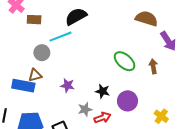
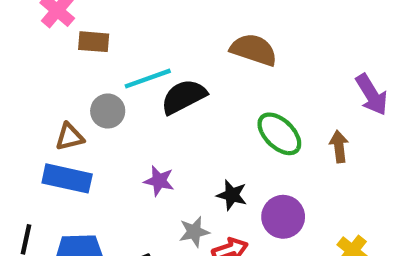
black semicircle: (76, 16) -> (184, 97), moved
brown semicircle: (147, 19) -> (254, 50), moved
brown triangle: (35, 75) -> (70, 137), moved

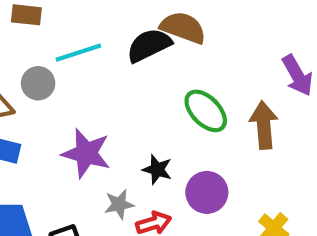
black semicircle: (184, 97) -> (149, 45), moved
brown arrow: (339, 146) -> (264, 125), size x1.5
purple star: (159, 181) -> (86, 153), size x1.6

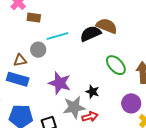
purple circle: (207, 192) -> (131, 103), moved
gray star: (119, 204) -> (74, 107), size x1.6

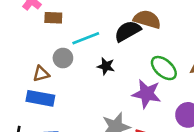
purple star: (60, 83) -> (147, 94), moved
black star: (92, 92) -> (106, 66), moved

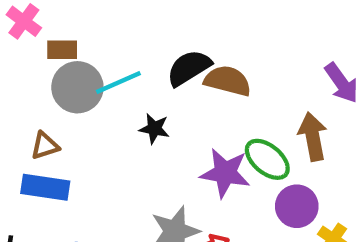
brown semicircle: (147, 19) -> (228, 81), moved
gray circle: (63, 58) -> (77, 87), moved, size x1.5
green ellipse: (164, 68) -> (267, 159), moved

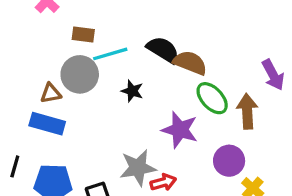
brown rectangle: (62, 50) -> (83, 34), moved
black semicircle: (189, 68) -> (163, 50), turned 56
gray circle: (77, 87) -> (80, 74), moved
green ellipse: (267, 159) -> (212, 98), moved

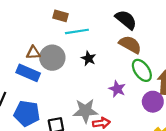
black semicircle: (163, 50) -> (126, 20), moved
gray circle: (80, 74) -> (52, 58), moved
purple star: (180, 130) -> (117, 89), size x0.7
purple circle: (229, 161) -> (153, 102), moved

